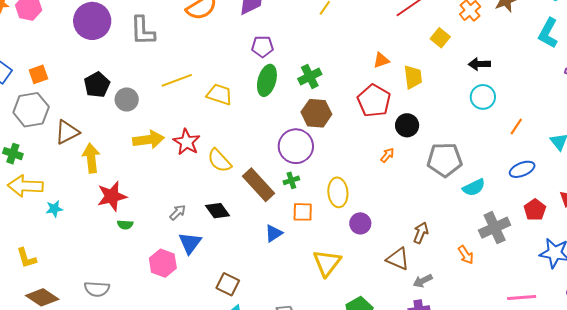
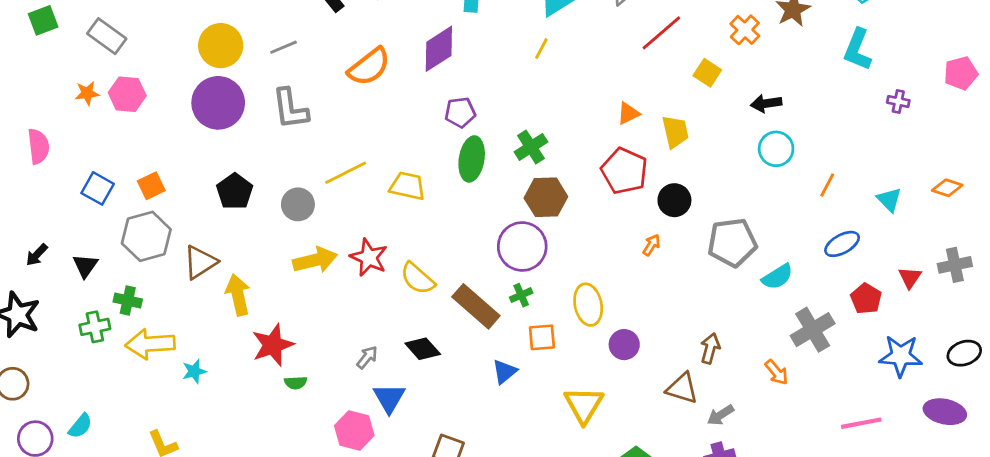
gray circle: (127, 100) -> (298, 204), moved

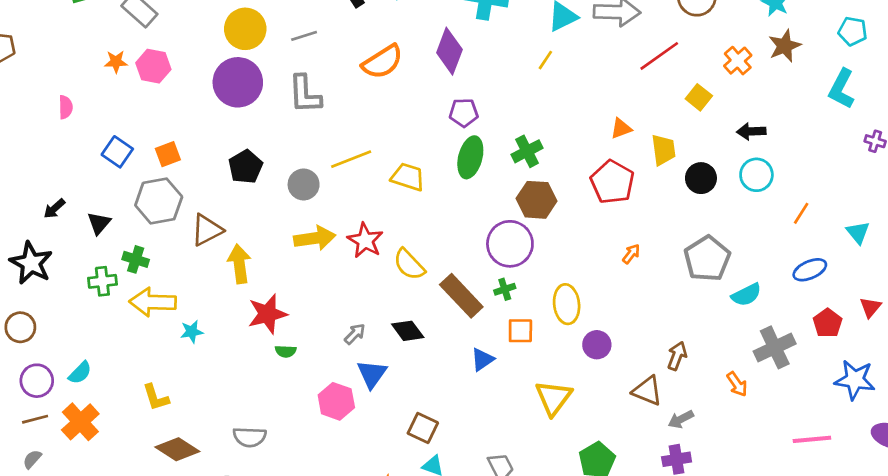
purple diamond: (439, 49) -> (449, 51), turned -42
pink semicircle: (38, 146) -> (66, 107), size x0.7
black circle: (674, 200) -> (701, 178), moved
gray pentagon: (732, 242) -> (707, 259), turned -30

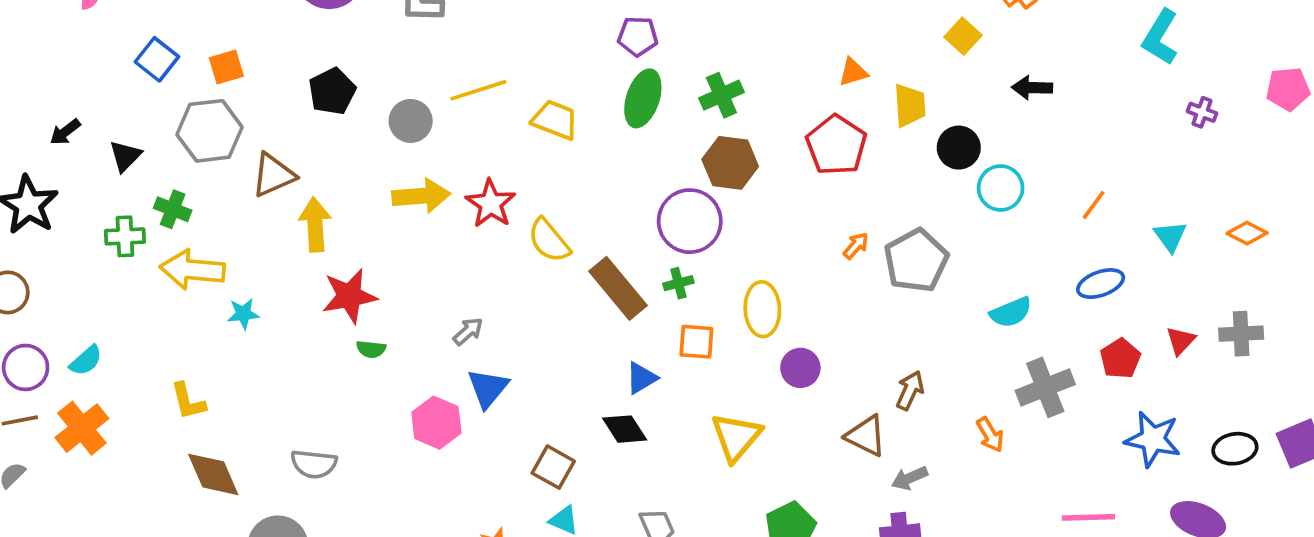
cyan circle: (756, 175) -> (1001, 188), moved
gray pentagon: (707, 259) -> (916, 261), moved
black diamond: (408, 331) -> (625, 429), moved
brown diamond: (177, 449) -> (213, 474), turned 30

